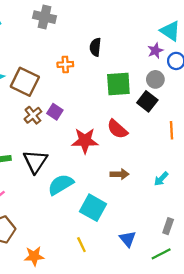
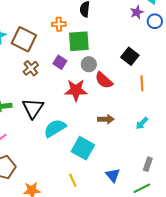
gray circle: (155, 79) -> (89, 64), moved
green square: (118, 84) -> (79, 41), moved
purple square: (55, 112) -> (60, 62), moved
orange line: (172, 130) -> (142, 83), moved

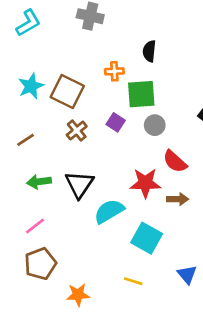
red semicircle: (104, 80) -> (175, 161), moved
red star: (76, 90) -> (145, 183), moved
yellow line: (73, 180) -> (133, 281), turned -48

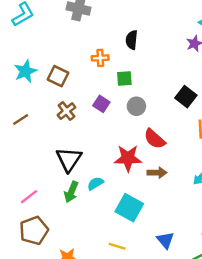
brown square: (67, 91) -> (58, 76), size x0.7
green square: (141, 94) -> (124, 78), size x0.6
green arrow: (39, 182) -> (71, 192), moved, turned -60
cyan semicircle: (109, 211) -> (95, 183), size x0.6

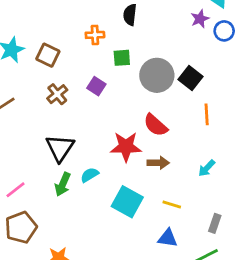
gray circle: (136, 106) -> (157, 75), moved, size x1.6
blue triangle: (165, 240) -> (168, 238), turned -42
yellow line: (117, 246) -> (172, 204), moved

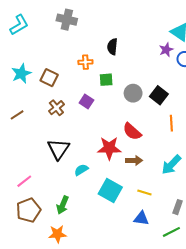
gray circle: (157, 75) -> (133, 93), size x0.7
cyan arrow: (207, 168) -> (171, 165), size x1.5
green arrow: (63, 184) -> (63, 205), moved

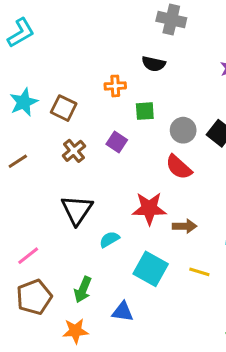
gray cross: (67, 20) -> (171, 20), moved
black semicircle: (112, 47) -> (154, 64), turned -84
red semicircle: (132, 131) -> (179, 167), moved
blue triangle: (141, 218) -> (123, 312), moved

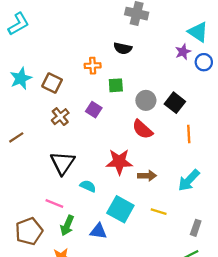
brown line: (18, 161) -> (16, 137), moved
cyan semicircle: (109, 239) -> (88, 186), turned 56
pink line: (28, 256) -> (54, 203), moved, turned 60
blue triangle: (123, 312) -> (98, 231), moved

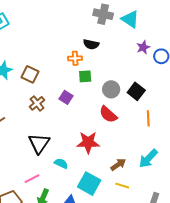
cyan triangle: (198, 32) -> (130, 19), moved
orange cross: (93, 66) -> (75, 58), moved
brown arrow: (147, 176) -> (118, 165), moved, turned -35
pink line: (54, 203) -> (32, 179), turned -49

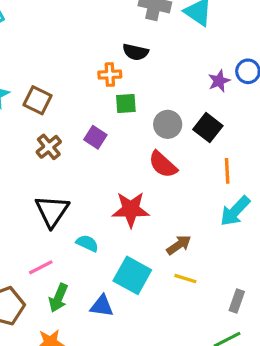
purple star: (143, 47) -> (219, 81), moved
cyan arrow: (148, 158) -> (235, 211), moved

